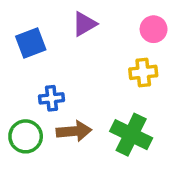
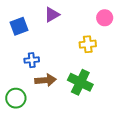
pink circle: (154, 29) -> (105, 18), moved
green circle: (26, 136) -> (16, 98), moved

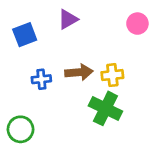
yellow cross: (88, 44) -> (112, 75), moved
brown arrow: (45, 80) -> (79, 72), moved

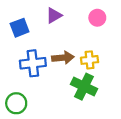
pink circle: (137, 24) -> (97, 18), moved
blue cross: (41, 79) -> (33, 63), size x1.6

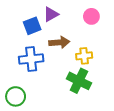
blue square: (20, 28) -> (32, 26), moved
brown arrow: (63, 58) -> (59, 42), moved

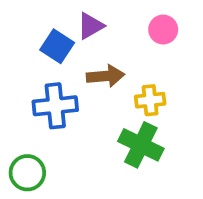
blue square: (32, 26) -> (57, 46), turned -36

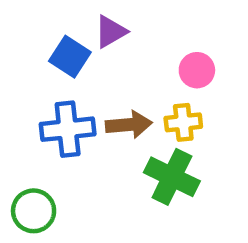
pink circle: (163, 30) -> (197, 70), moved
brown arrow: (105, 76) -> (129, 125), moved

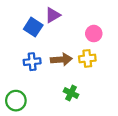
blue cross: (68, 129) -> (32, 62), size x0.7
green cross: (172, 177) -> (71, 93), moved, size x0.6

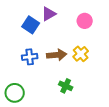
pink circle: (94, 34) -> (85, 21), moved
yellow cross: (87, 58) -> (81, 54), turned -35

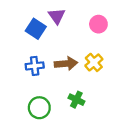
purple triangle: (49, 14) -> (57, 16), turned -35
green circle: (15, 93) -> (39, 108), moved

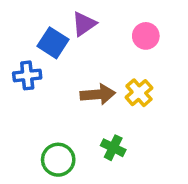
purple triangle: (57, 16) -> (84, 24), turned 30
blue cross: (35, 66) -> (27, 75), moved

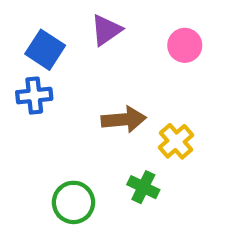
blue square: (53, 43) -> (45, 50), moved
yellow cross: (139, 93) -> (176, 141), moved

